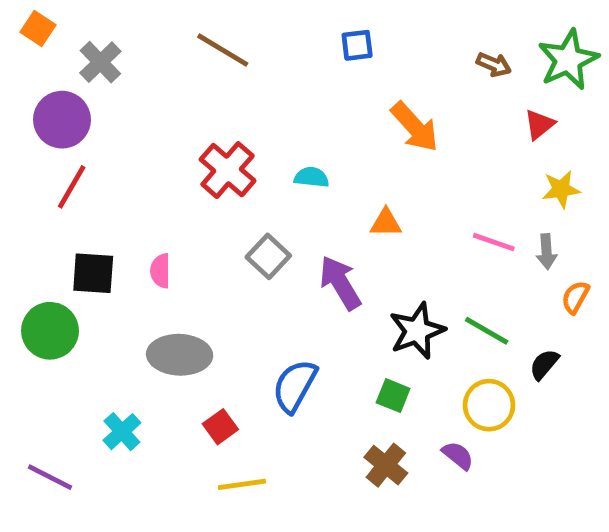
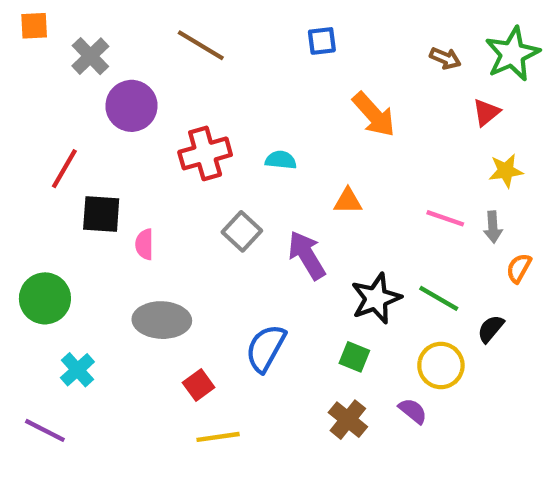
orange square: (38, 29) -> (34, 26), turned -36
purple circle: (62, 120) -> (132, 106), moved
red cross: (228, 170) -> (205, 153), turned 33
black square: (93, 273) -> (101, 214), moved
cyan cross: (122, 432) -> (77, 370), moved

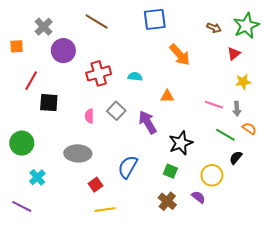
orange square: (34, 26) -> (17, 46), moved
blue square: (322, 41) -> (155, 19), size x1.6
pink semicircle: (144, 244) -> (89, 116), moved
orange semicircle: (519, 268) -> (249, 129), turned 96
green line: (439, 298) -> (225, 135), moved

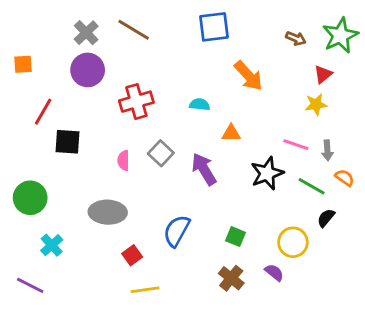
gray cross: (44, 27) -> (86, 33), moved
cyan semicircle: (135, 77) -> (200, 104), moved
yellow star: (243, 82) -> (316, 104), moved
black star: (181, 143) -> (267, 173), moved

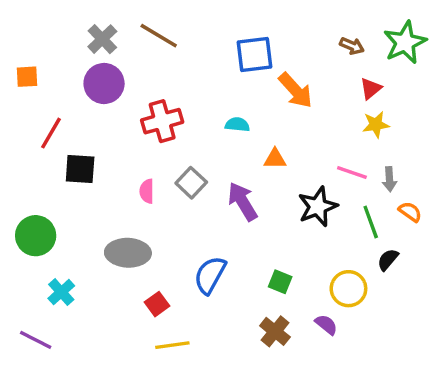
blue square: (214, 27) -> (254, 54), moved
red triangle: (323, 74) -> (371, 89), moved
green line: (312, 186) -> (371, 222), turned 40

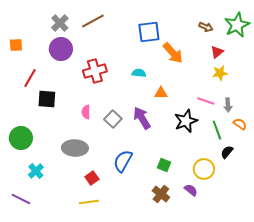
brown line: (159, 36) -> (93, 21), turned -60
gray square: (191, 183) -> (113, 119), moved
yellow line: (172, 345) -> (89, 202), moved

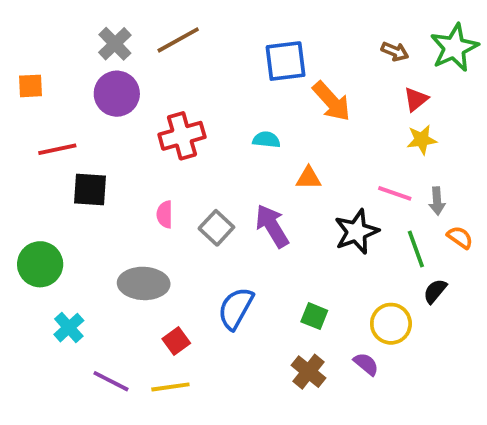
red line: (30, 78) -> (57, 149), turned 48
purple line: (21, 199) -> (111, 381), moved

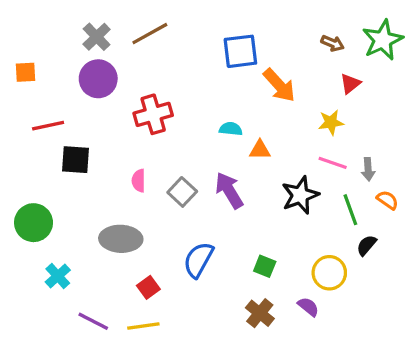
cyan semicircle: (266, 140) -> (231, 129), moved
yellow star: (422, 140) -> (331, 122), moved

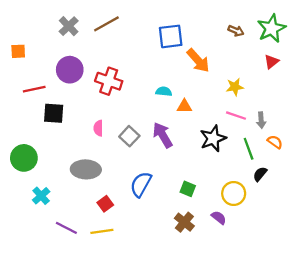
purple circle: (98, 79) -> (70, 70), moved
red triangle: (350, 84) -> (271, 62), moved
red cross: (153, 114) -> (109, 81), turned 35

